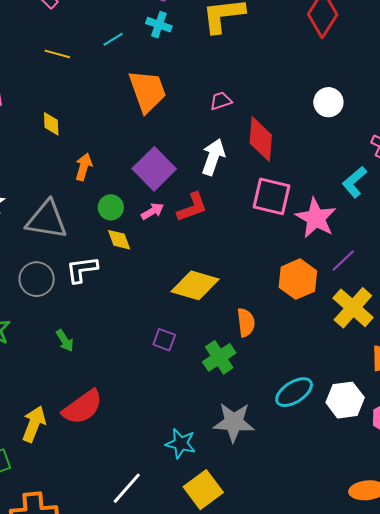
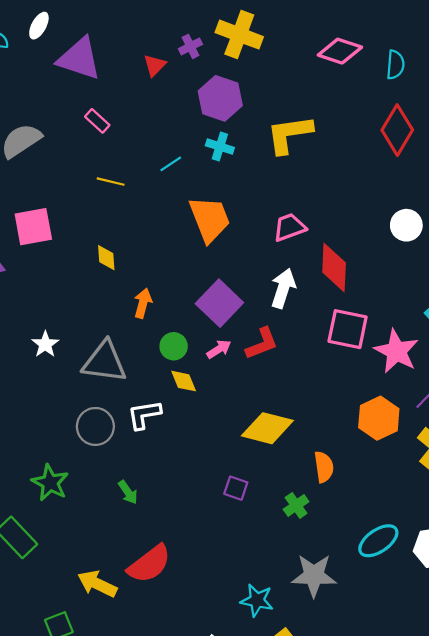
pink trapezoid: (221, 101) -> (289, 227), size x1.4
green cross: (219, 357) -> (296, 505), size x0.7
yellow arrow: (34, 424) -> (97, 584), turned -84

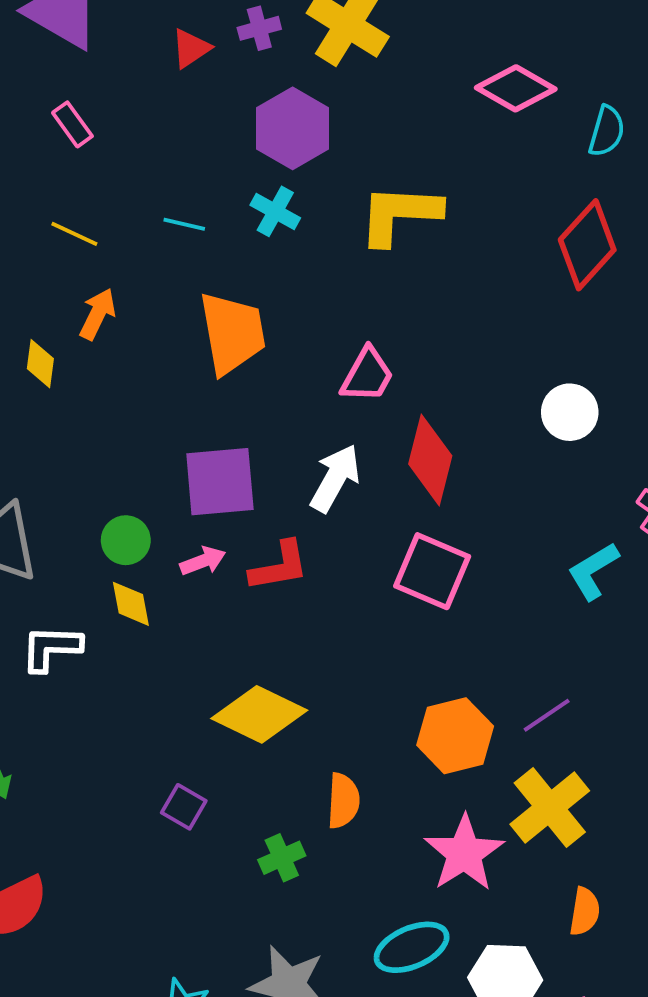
cyan line: (171, 164) -> (184, 224), turned 35
pink trapezoid: (289, 227) -> (367, 375), turned 128
orange arrow: (143, 303) -> (98, 314), moved
purple square: (219, 303) -> (220, 482), turned 30
pink star: (396, 351) -> (464, 853), moved

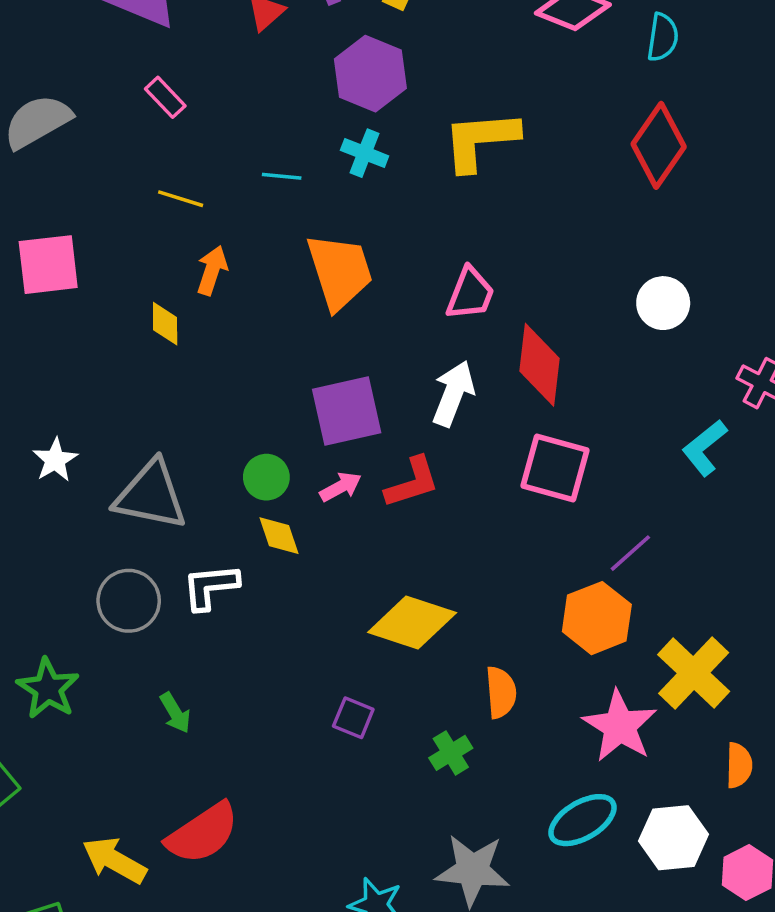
purple line: (547, 715) -> (630, 553), moved

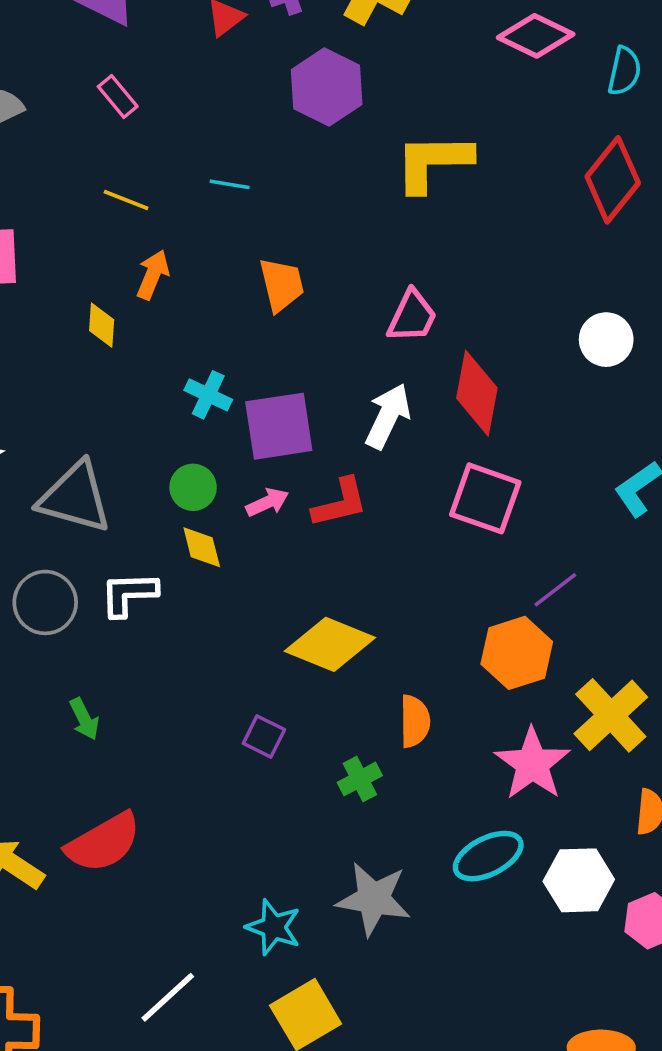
cyan cross: (365, 153) -> (208, 395), moved
orange trapezoid: (340, 271) -> (282, 285), size x0.7

